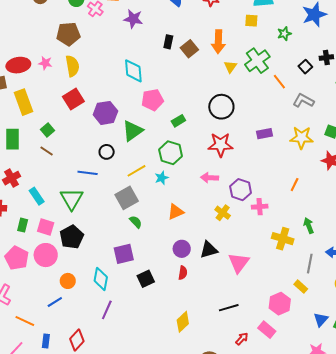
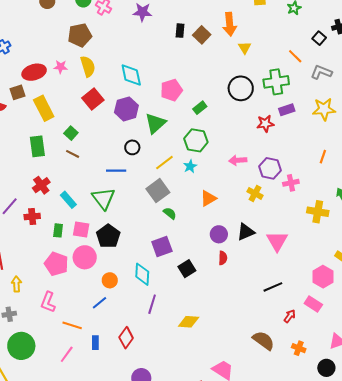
green cross: (257, 61) -> (276, 82), moved, turned 35
cyan diamond: (133, 71) -> (131, 75), moved
red star: (221, 145) -> (265, 124), moved, size x0.7
yellow diamond: (183, 322) -> (189, 322), moved, turned 55

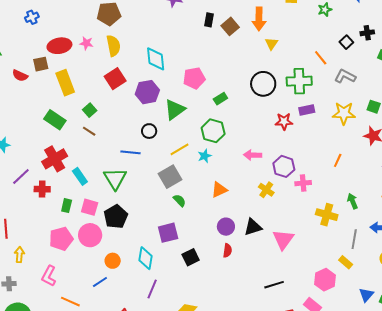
green rectangle: (37, 146) -> (55, 120), turned -55
red cross: (41, 185) -> (55, 159), size x1.4
pink pentagon: (56, 264) -> (61, 239), turned 30

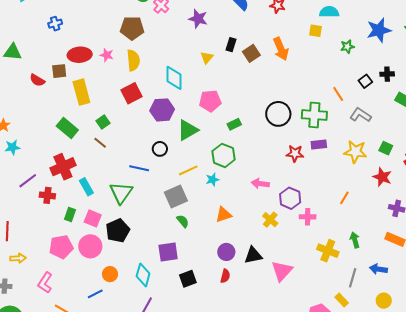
orange arrow: (259, 19) -> (281, 49), turned -30
yellow triangle: (271, 44) -> (207, 58), moved
yellow arrow: (19, 255) -> (18, 258), turned 77

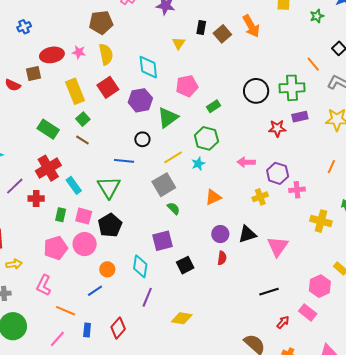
yellow rectangle: (81, 92) -> (75, 91), moved
yellow cross: (270, 220) -> (260, 197), turned 35

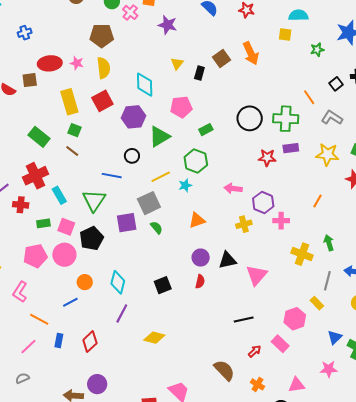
black rectangle: (201, 27) -> (199, 73), moved
green square: (83, 119) -> (75, 130), turned -32
green rectangle: (61, 215) -> (43, 223), turned 64
purple square: (162, 241) -> (127, 223), moved

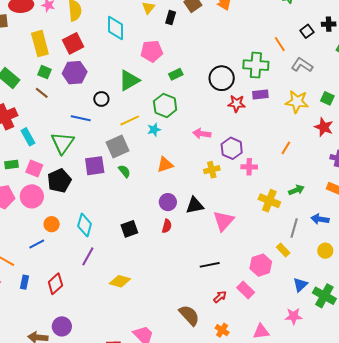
purple hexagon: (133, 117) -> (75, 73), moved
black circle: (250, 118) -> (222, 78), moved
green arrow: (329, 243) -> (296, 190), turned 84

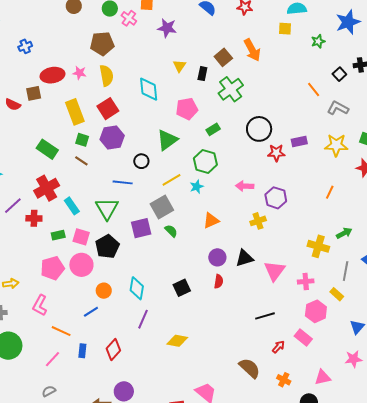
green cross: (256, 65) -> (231, 89), moved, turned -35
pink cross: (249, 167) -> (306, 281), moved

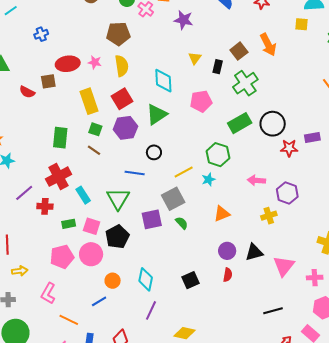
green rectangle: (213, 129) -> (240, 123), moved, size x1.6
green triangle: (167, 140) -> (157, 114), moved
green rectangle: (47, 149) -> (60, 138), turned 60

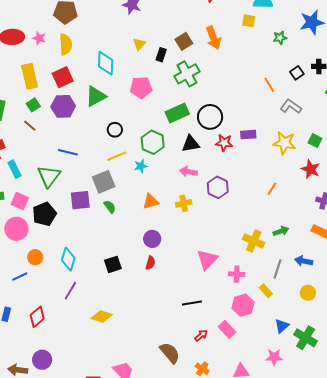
green square: (95, 129) -> (33, 105), turned 32
black circle: (154, 152) -> (115, 130), moved
yellow cross: (269, 216) -> (184, 203), moved
black triangle: (254, 252) -> (191, 144), moved

